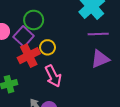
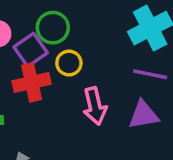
yellow circle: (48, 47) -> (69, 63), moved
pink arrow: (53, 76) -> (95, 106), moved

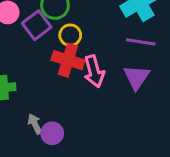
red cross: (32, 82) -> (68, 60), moved, turned 32
purple triangle: (144, 115) -> (137, 77), turned -44

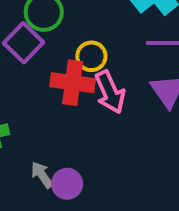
yellow circle: (70, 35) -> (91, 56), moved

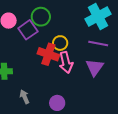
purple circle: (67, 184) -> (57, 103), moved

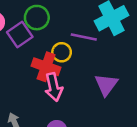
purple line: (98, 44) -> (84, 37), moved
pink arrow: (66, 62) -> (54, 87), moved

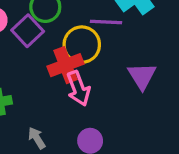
yellow circle: (62, 52) -> (82, 45), size x1.5
red cross: (46, 67) -> (65, 65), turned -32

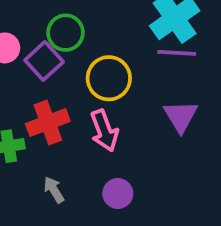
purple line: (106, 22) -> (177, 53), moved
red cross: (65, 65) -> (48, 123), moved

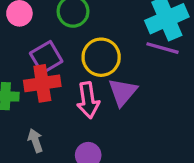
purple square: (44, 61) -> (46, 57), moved
purple triangle: (181, 116) -> (123, 92), moved

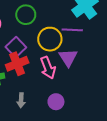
purple line: (162, 48) -> (72, 30), moved
gray arrow: (35, 141) -> (21, 100), turned -144

